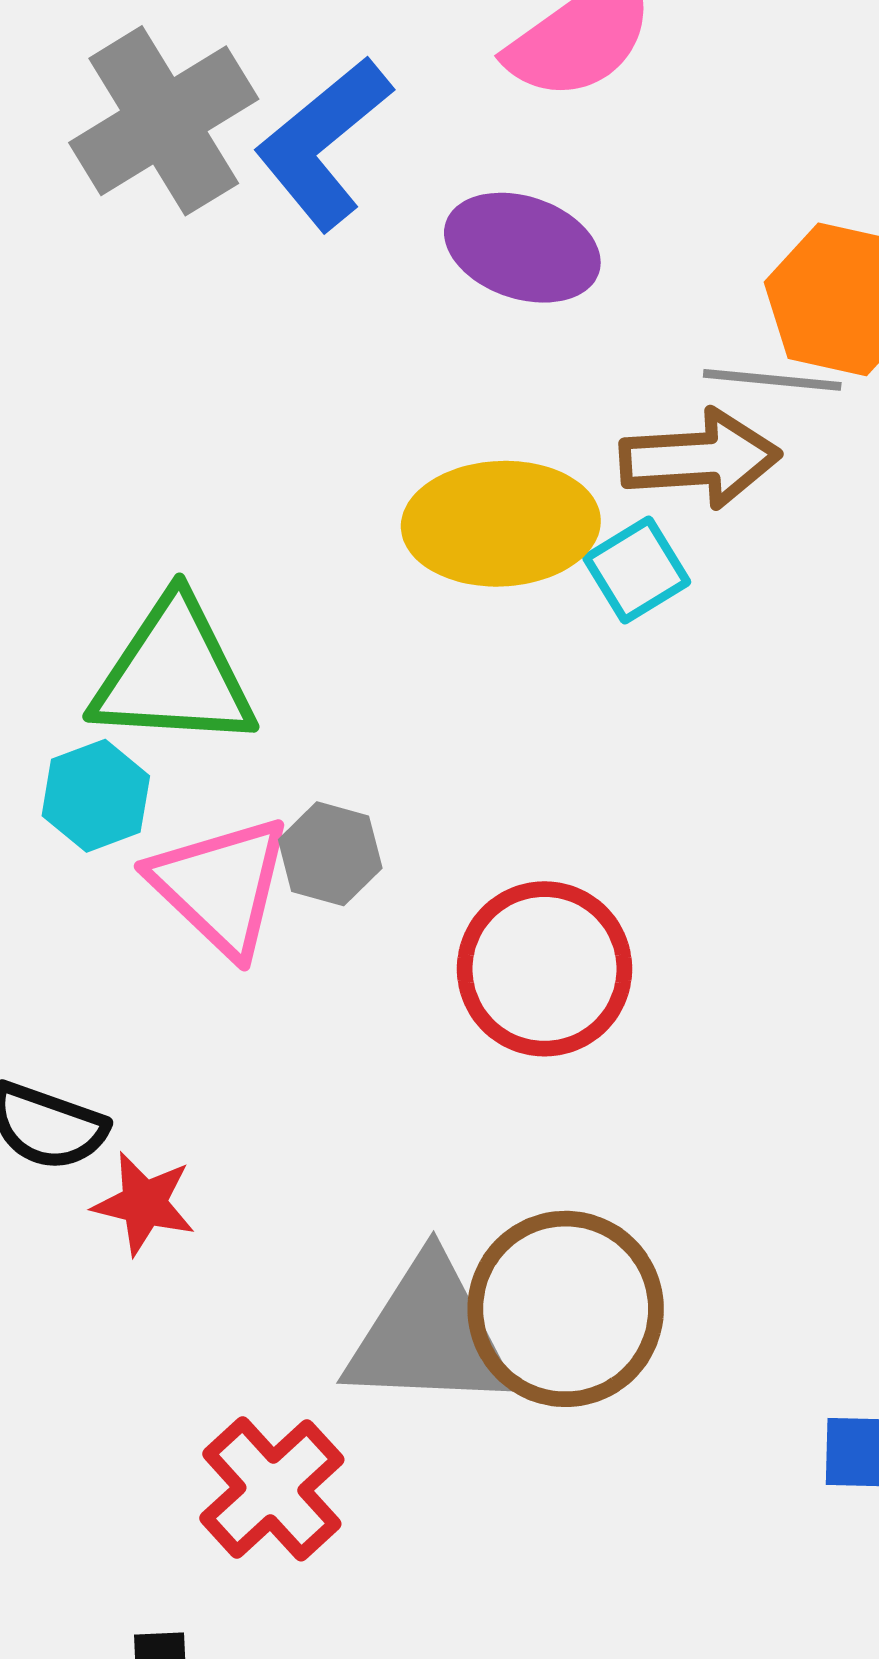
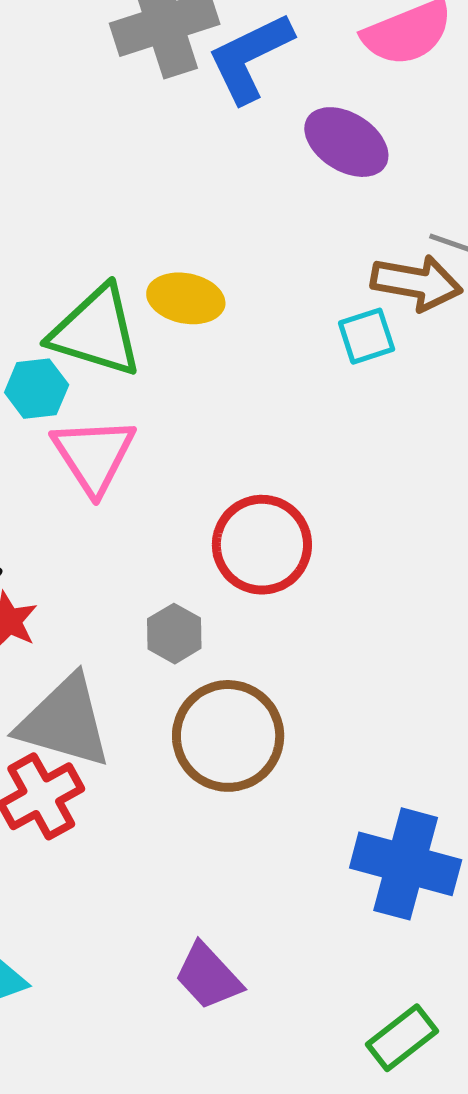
yellow ellipse: (501, 524) -> (186, 298), moved, size x0.7
gray hexagon: (330, 854) -> (174, 634), moved
gray triangle: (429, 1335) -> (65, 722), moved

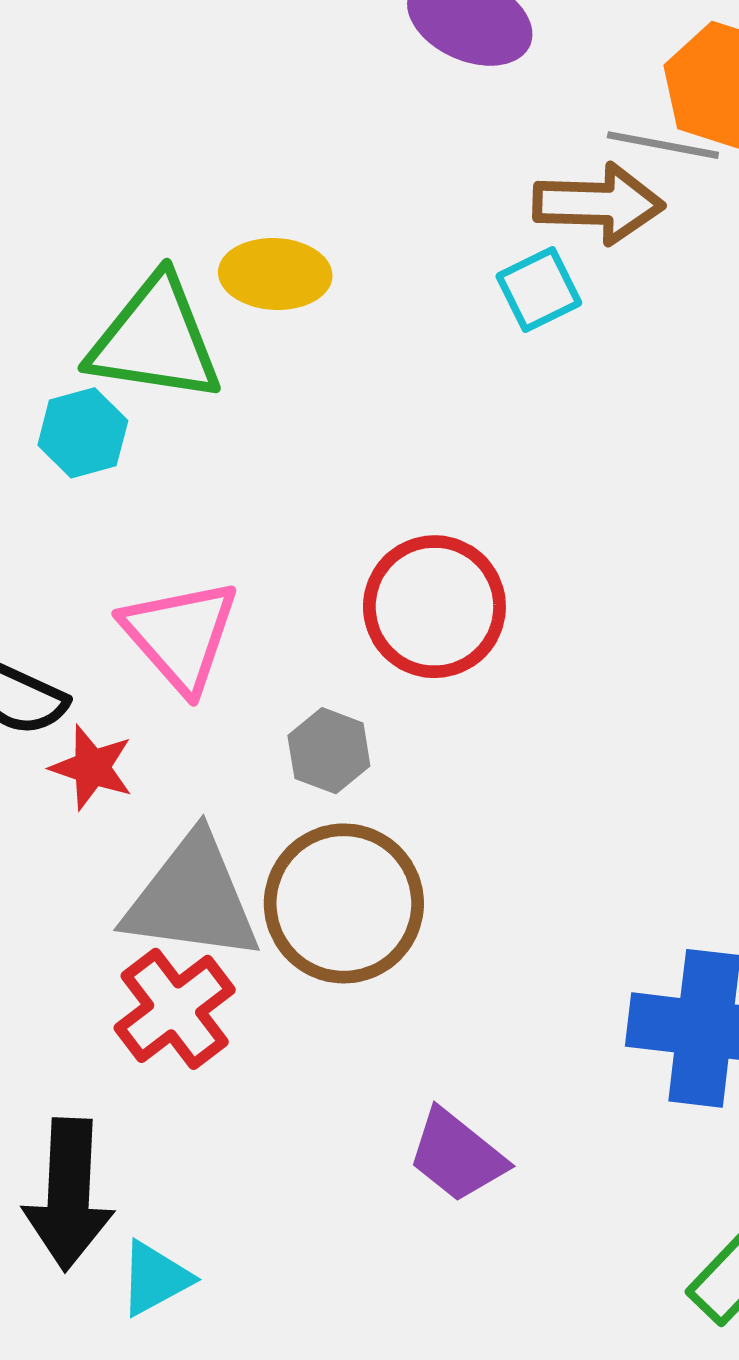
pink triangle: (94, 455) -> (180, 635), moved
brown circle: (228, 736) -> (344, 903), moved
purple trapezoid: (208, 976) -> (457, 1156), moved

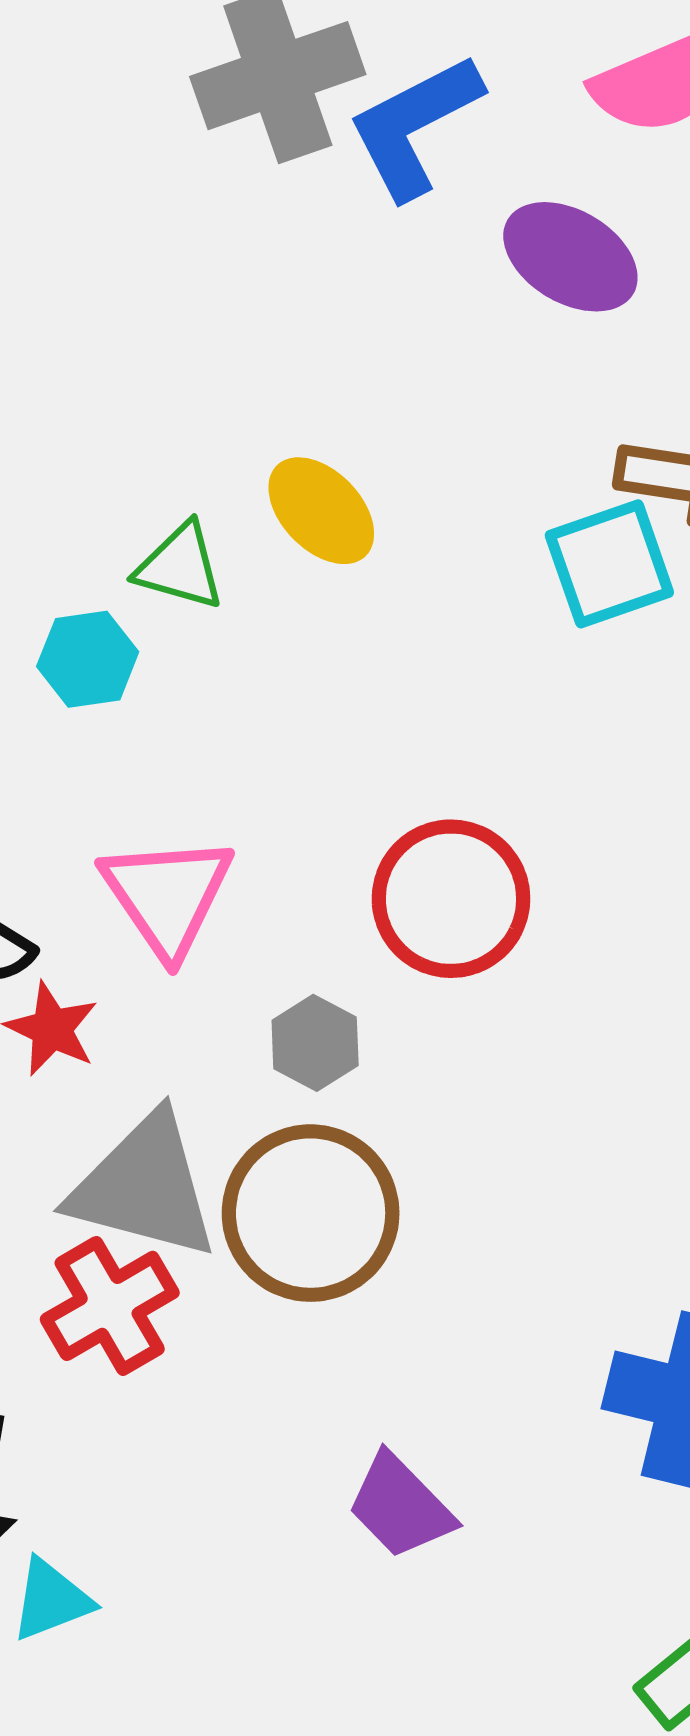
yellow ellipse: (275, 274) -> (321, 511), turned 36
cyan square: (539, 289) -> (609, 564), size x1.4
green triangle: (155, 340) -> (180, 567), size x0.6

